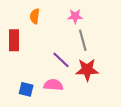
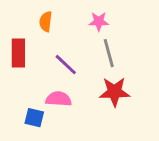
purple line: (61, 60) -> (66, 65), moved
pink semicircle: (53, 85) -> (59, 99), moved

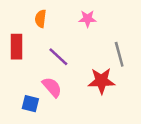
gray line: (109, 53) -> (119, 54), moved
pink semicircle: (59, 99) -> (52, 87), turned 45

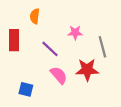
pink star: (88, 19) -> (75, 33), moved
pink semicircle: (52, 87) -> (59, 75), moved

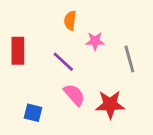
orange semicircle: (35, 16) -> (70, 20), moved
red star: (87, 70) -> (110, 104), moved

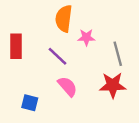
orange semicircle: (70, 20) -> (64, 19), size x1.5
red star: (110, 104) -> (113, 85), moved

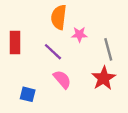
red star: (113, 85) -> (104, 78), turned -30

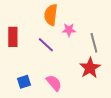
pink semicircle: (62, 79) -> (54, 83), moved
blue square: (28, 94) -> (24, 82), turned -32

